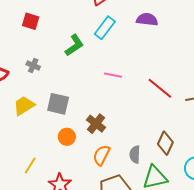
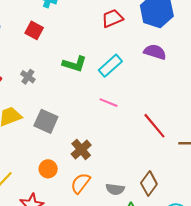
cyan rectangle: (105, 28) -> (110, 66), moved
green L-shape: (74, 45) -> (75, 64), turned 40
orange circle: (67, 137) -> (48, 169), moved
gray semicircle: (135, 154) -> (115, 189), turned -96

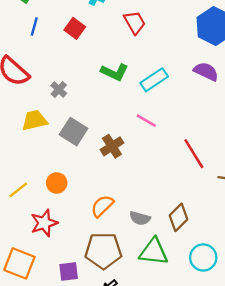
red trapezoid: (112, 18) -> (135, 22), moved, turned 75
gray cross: (28, 77) -> (59, 89), moved
brown cross: (81, 149) -> (112, 146), moved
orange circle: (48, 169) -> (57, 183), moved

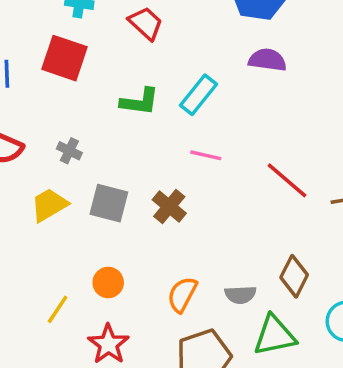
red square: (75, 28) -> (64, 58), size x1.5

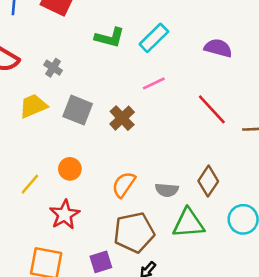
purple semicircle: (267, 60) -> (218, 48), moved
pink line: (206, 155) -> (154, 83), turned -45

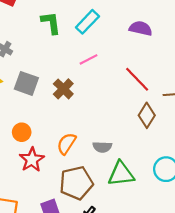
green L-shape: (110, 38) -> (51, 23), turned -110
brown diamond: (208, 181) -> (147, 115), moved
red star: (64, 215) -> (32, 160), moved

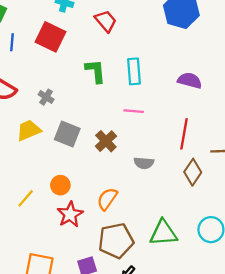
cyan rectangle: (87, 22) -> (134, 71), turned -50
pink line: (89, 59) -> (134, 111), turned 30
red line: (137, 79) -> (184, 134), turned 52
gray semicircle: (102, 147) -> (144, 163), moved

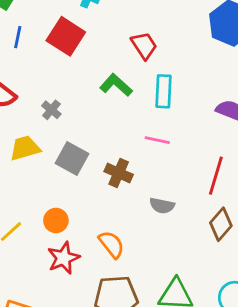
red trapezoid: (106, 21) -> (144, 46), moved
green L-shape: (95, 71) -> (116, 85), turned -50
brown cross: (106, 141) -> (119, 173), turned -30
orange semicircle: (107, 199) -> (111, 244), turned 100

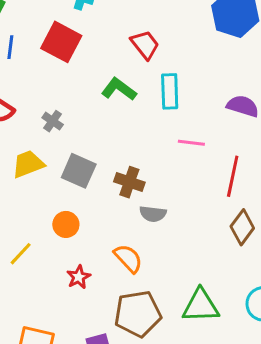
pink line: (157, 140) -> (191, 143), moved
gray semicircle: (162, 206) -> (153, 214), moved
orange circle: (56, 220) -> (66, 224), moved
red star: (63, 258) -> (79, 277), size x0.7

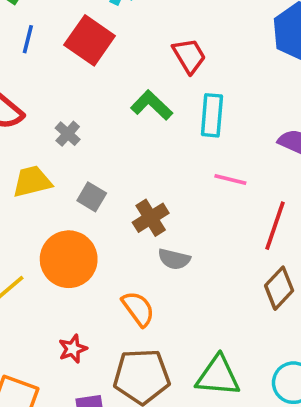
gray square: (79, 171) -> (92, 197), size x0.7
brown cross: (129, 182) -> (151, 218), turned 32
orange circle: (66, 224) -> (69, 259), size x1.8
red star: (79, 277) -> (73, 349), moved

